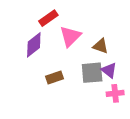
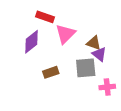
red rectangle: (48, 18) -> (45, 17), turned 54
purple triangle: (109, 70) -> (99, 54), moved

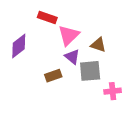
purple diamond: (31, 42) -> (19, 46), moved
purple triangle: (99, 54) -> (72, 57), moved

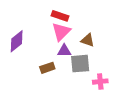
red rectangle: (47, 17) -> (60, 16), moved
purple triangle: (72, 57) -> (64, 51), turned -40

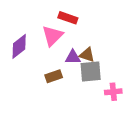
pink triangle: (61, 32) -> (52, 36), moved
brown triangle: (88, 40) -> (87, 55), moved

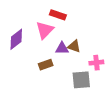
gray square: (91, 71) -> (81, 80), moved
pink cross: (113, 92) -> (96, 63), moved

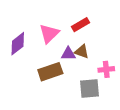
red rectangle: (58, 15) -> (81, 25), moved, turned -49
brown rectangle: (46, 65) -> (50, 72), size x1.5

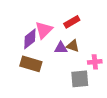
purple diamond: (18, 44) -> (30, 39), moved
brown rectangle: (50, 72) -> (31, 64), moved, turned 35

